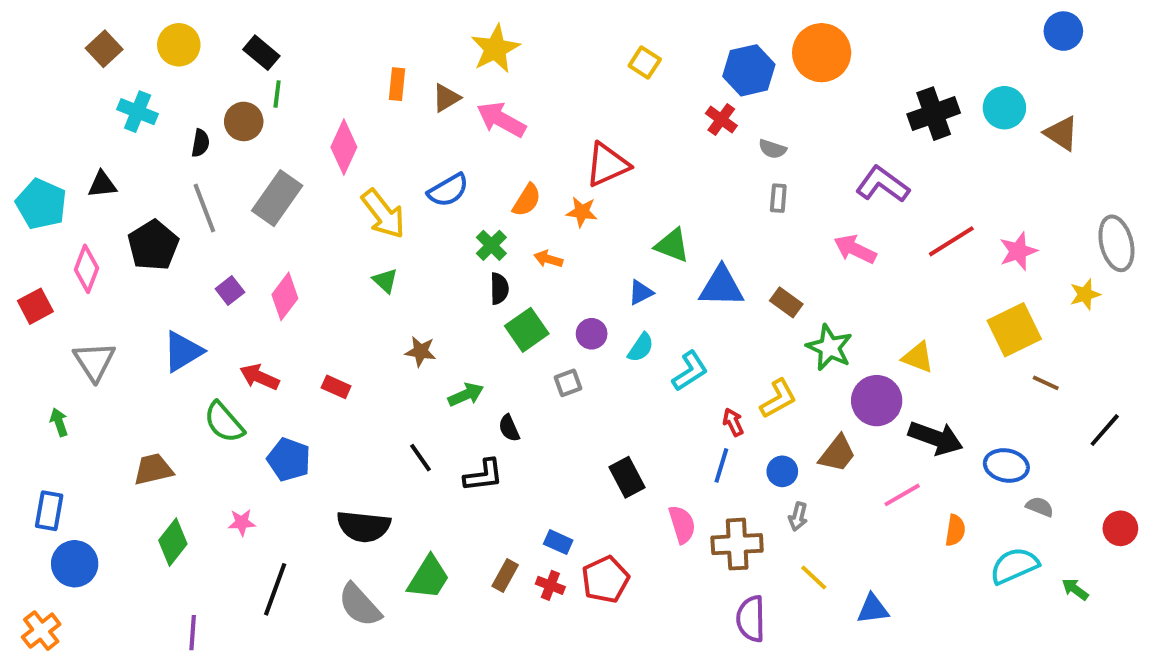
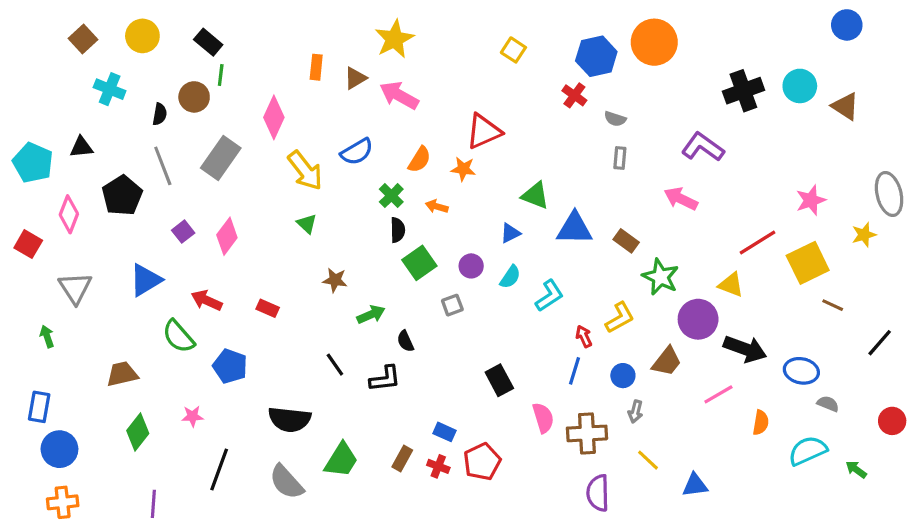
red line: (951, 241) -> (758, 243), moved
red square: (35, 306) -> (28, 244), turned -32
orange cross: (41, 631) -> (63, 502), moved, turned 32

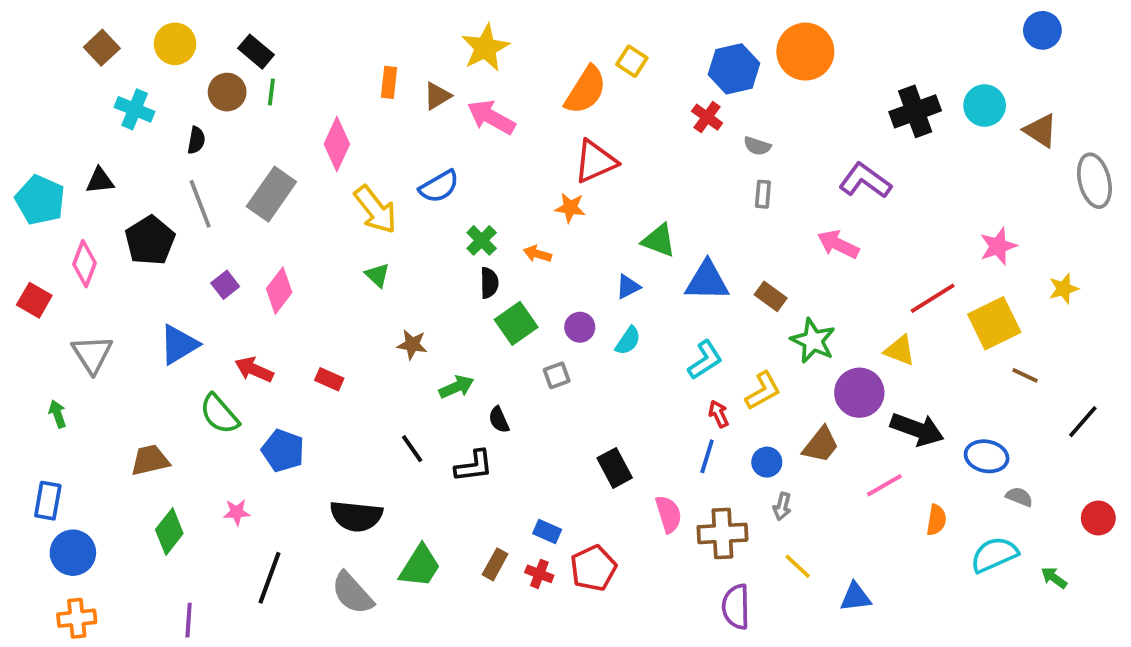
brown circle: (194, 97) -> (227, 92), moved
orange semicircle: (419, 160) -> (586, 90), moved, size x1.5
gray ellipse: (889, 194) -> (1094, 181), moved
cyan L-shape: (549, 296) -> (705, 360), moved

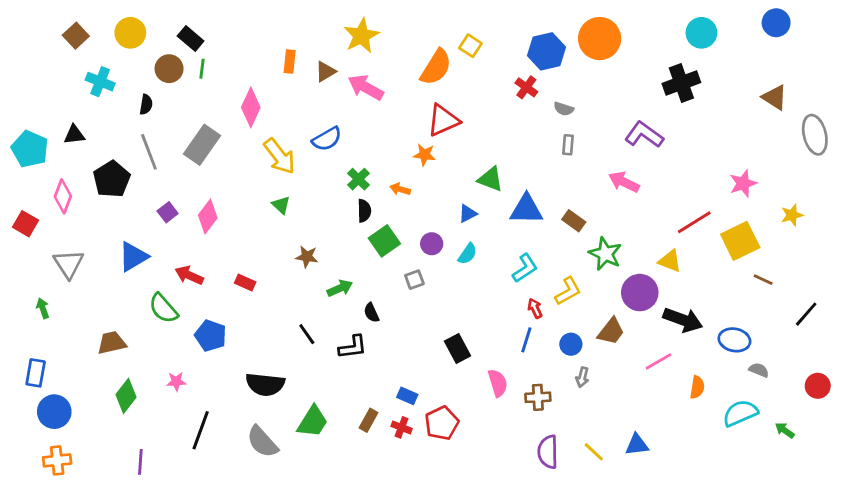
cyan circle: (985, 106) -> (701, 33), moved
brown cross: (722, 533) -> (538, 397), size x0.7
yellow line: (798, 566) -> (594, 452), moved

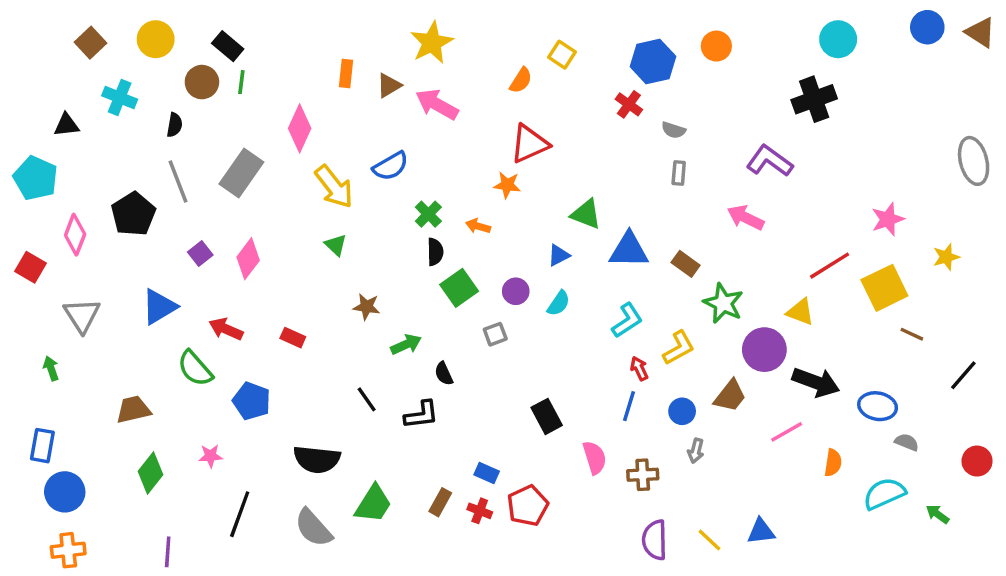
orange circle: (600, 39) -> (716, 46), size x0.6
orange semicircle: (436, 67) -> (521, 80), size x0.6
brown triangle: (775, 97) -> (980, 32), moved
black triangle: (74, 135) -> (66, 125), moved

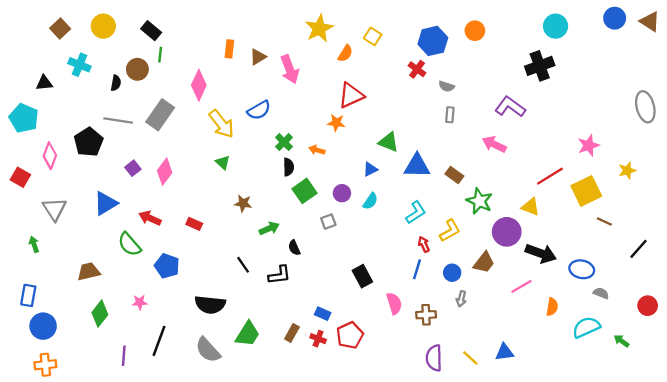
yellow star: (432, 43) -> (319, 28), moved
brown circle: (202, 82) -> (137, 69), moved
pink arrow: (437, 104) -> (290, 69), turned -140
gray line: (178, 182) -> (118, 120), turned -60
purple line: (168, 552) -> (124, 356), moved

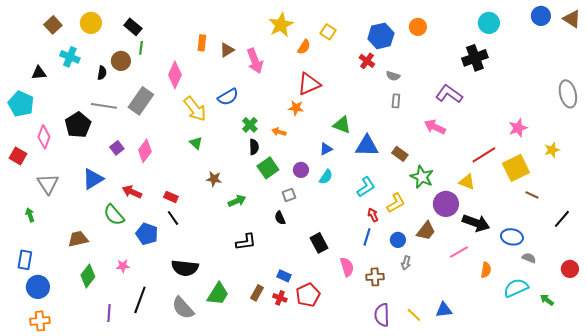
black semicircle: (294, 248) -> (280, 218), moved
black line: (243, 265) -> (173, 218), moved

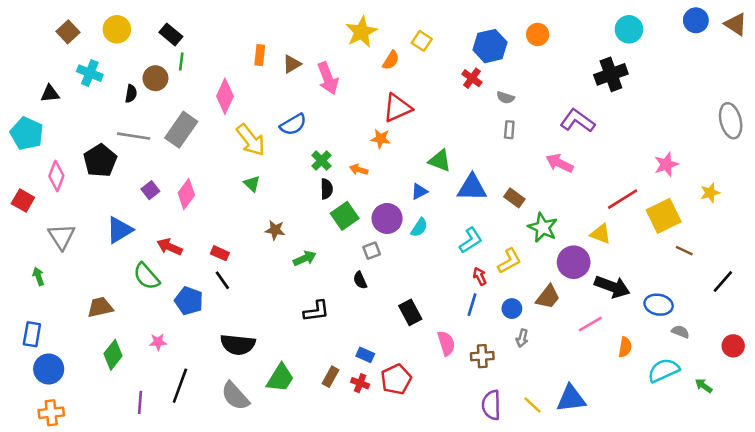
purple circle: (301, 170) -> (387, 218), size x1.5
blue triangle: (444, 310) -> (571, 399), size x1.4

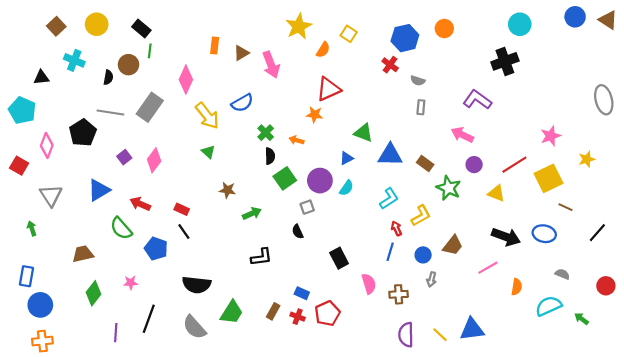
purple circle: (574, 262) -> (474, 165), moved, size x0.6
blue ellipse: (659, 305) -> (544, 234), moved

